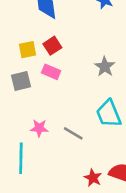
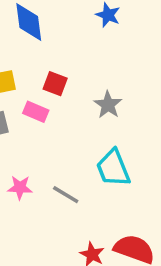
red square: (52, 46) -> (55, 84), moved, turned -36

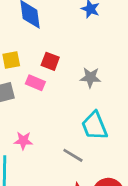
gray star: (108, 105) -> (90, 77), turned -30
gray line: (66, 195) -> (73, 155), moved

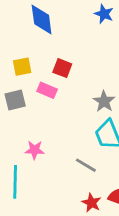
gray star: (90, 77) -> (104, 101), moved, turned 30

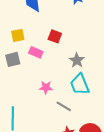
red square: (62, 68) -> (55, 36), moved
pink star: (35, 150) -> (46, 87), moved

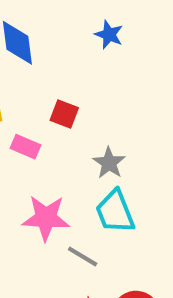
pink star: (46, 87) -> (46, 218), size x1.6

